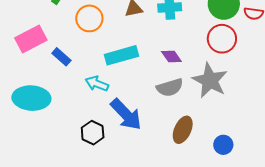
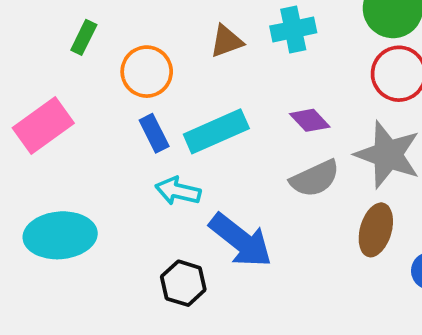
blue rectangle: (61, 57) -> (154, 133), moved, turned 30
brown ellipse: (183, 130) -> (376, 230), moved

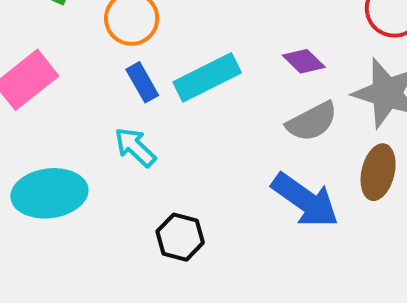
cyan arrow: (178, 191) -> (135, 147), moved, turned 33
blue arrow: (241, 240) -> (305, 200), moved

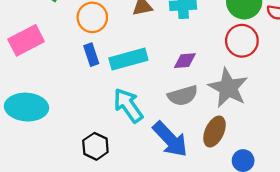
purple diamond: (304, 61) -> (185, 61), turned -60
cyan arrow: (135, 147) -> (128, 105), moved, size x1.4

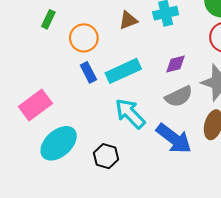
pink rectangle: (26, 40) -> (35, 105), moved
cyan ellipse: (27, 107) -> (59, 143), moved, turned -36

